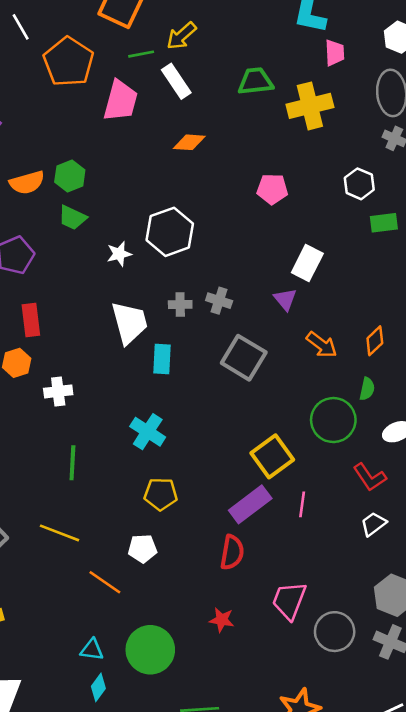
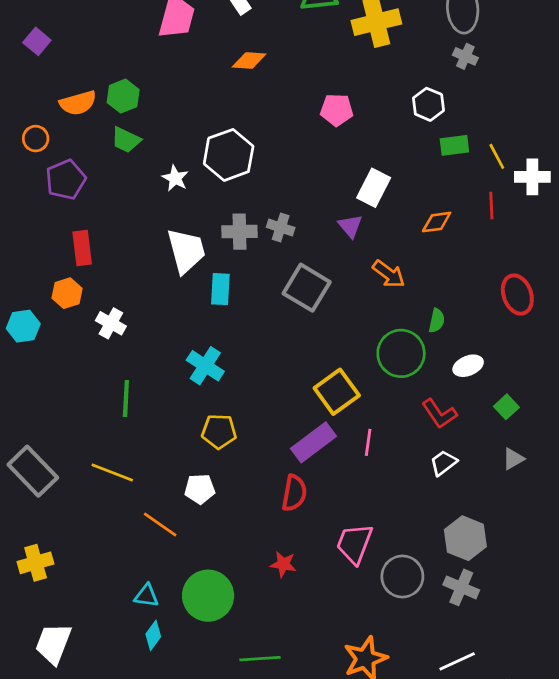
white star: (119, 254) -> (175, 178), turned -30
gray cross: (180, 305) -> (240, 232), size x1.4
orange diamond: (375, 341) -> (437, 222), moved, turned 36
white cross: (58, 391) -> (111, 323), turned 36

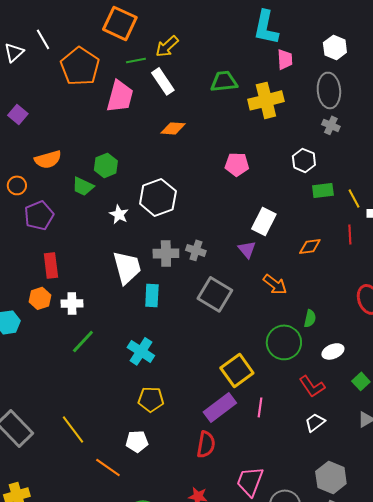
green hexagon: (123, 96) -> (106, 165), moved
white cross: (111, 323) -> (72, 303), moved, turned -30
green line: (126, 399) -> (83, 341), moved, turned 40
yellow line: (112, 472) -> (73, 429), turned 32

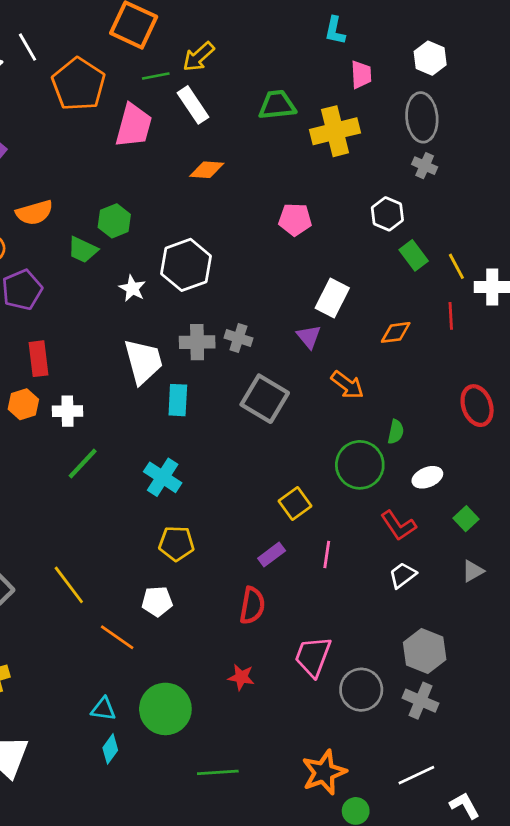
cyan L-shape: (266, 27) -> (335, 31), size x0.6
green rectangle: (323, 190) -> (414, 255), turned 60
yellow square: (237, 370) -> (295, 503), size x0.7
purple rectangle: (220, 407) -> (272, 554), size x0.6

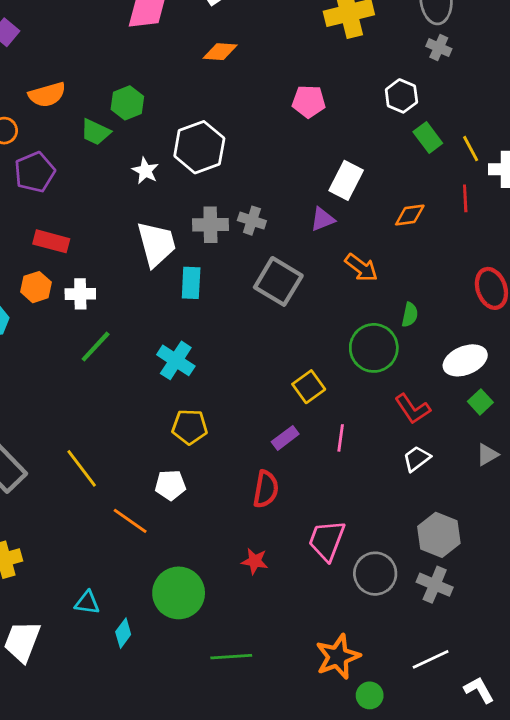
purple triangle: (309, 337) -> (323, 219), turned 48
red rectangle: (39, 359) -> (51, 241), turned -68
white ellipse: (427, 477) -> (465, 360), moved, size x1.4
cyan triangle: (103, 709) -> (87, 603), moved

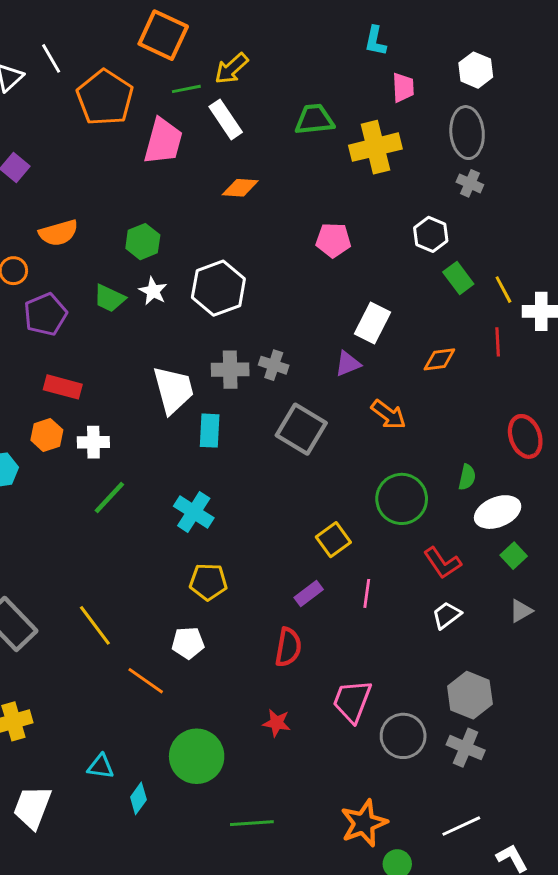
green trapezoid: (96, 132) -> (109, 298), moved
white star: (145, 171) -> (153, 291), moved
green semicircle: (410, 315) -> (467, 477), moved

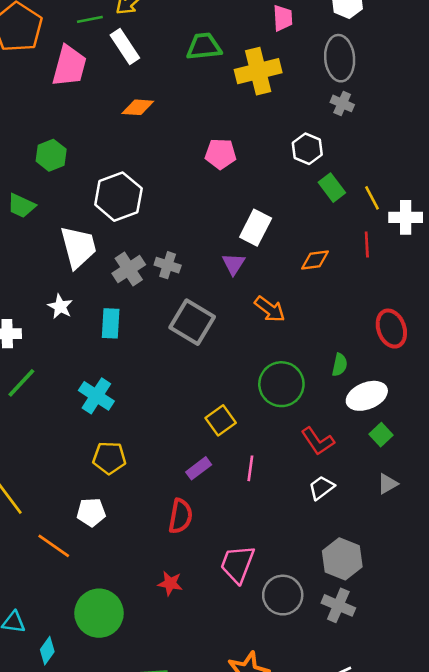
white star: (153, 291) -> (60, 307), moved
purple triangle: (348, 364) -> (234, 264), turned -35
gray cross: (230, 370) -> (129, 269), turned -32
white trapezoid: (173, 390) -> (78, 247), moved

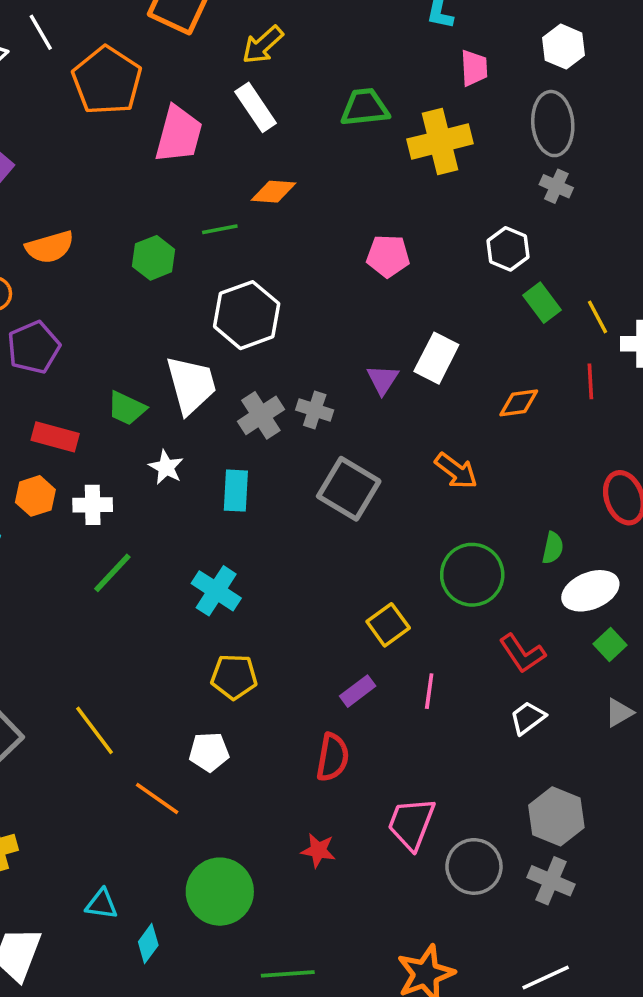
green line: (90, 19) -> (220, 229), moved
green trapezoid: (21, 206) -> (127, 408), moved
purple triangle: (234, 264) -> (383, 380), moved

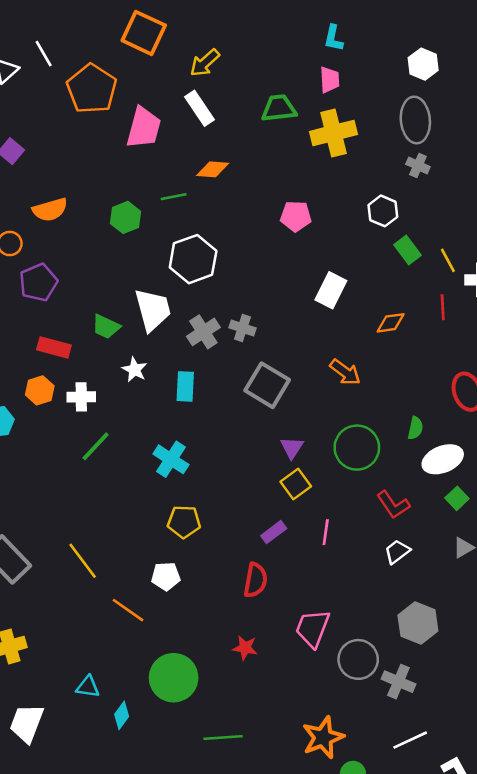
pink trapezoid: (474, 68) -> (330, 80), moved
purple triangle: (383, 380) -> (292, 448), moved
gray cross: (551, 881) -> (398, 682), moved

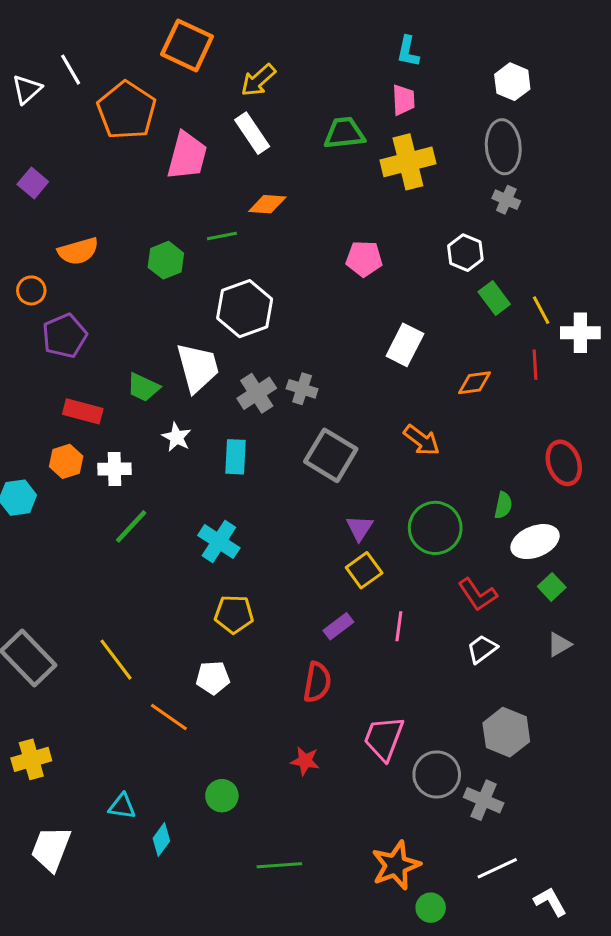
green circle: (174, 678) -> (222, 796), size x0.6

